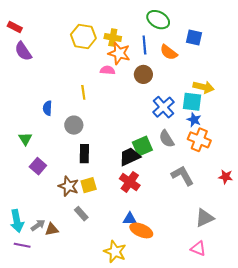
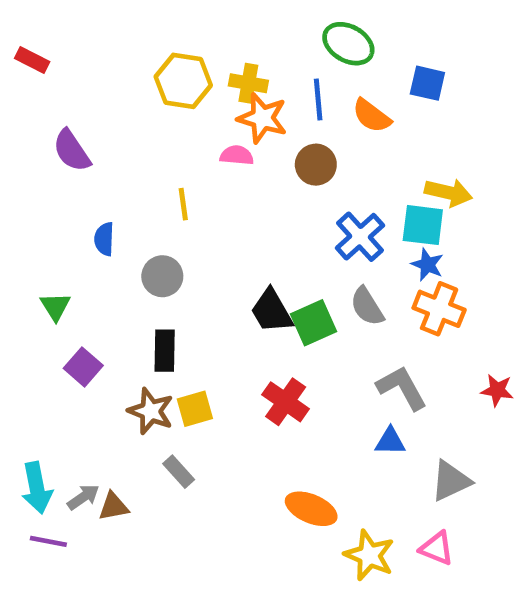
purple semicircle: (23, 51) -> (72, 151), moved
black rectangle: (84, 154) -> (165, 351), moved
black trapezoid: (130, 157) -> (272, 311), moved, turned -95
blue triangle: (130, 219) -> (390, 441), moved
yellow star: (115, 252) -> (369, 555), moved

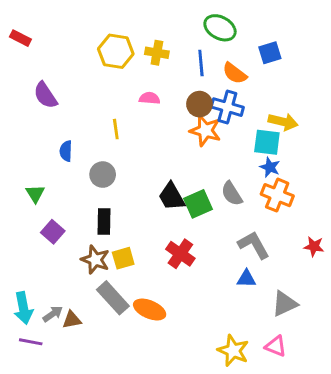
blue square: (427, 83) -> (270, 53), turned -30
orange star: (262, 118) -> (205, 131), moved
blue cross: (360, 237) -> (227, 107), moved, turned -32
gray rectangle: (179, 472) -> (113, 298), size x1.6
orange ellipse: (311, 509) -> (150, 310), moved

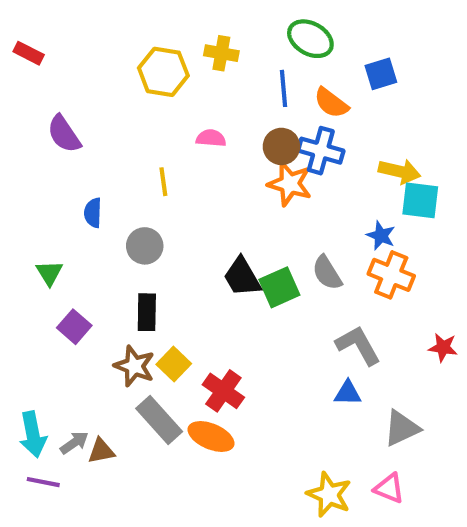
yellow cross: (157, 53) -> (221, 53), moved
cyan square: (267, 142) -> (420, 200), moved
red cross: (180, 254) -> (223, 391), moved
yellow square: (123, 258) -> (174, 364), turned -30

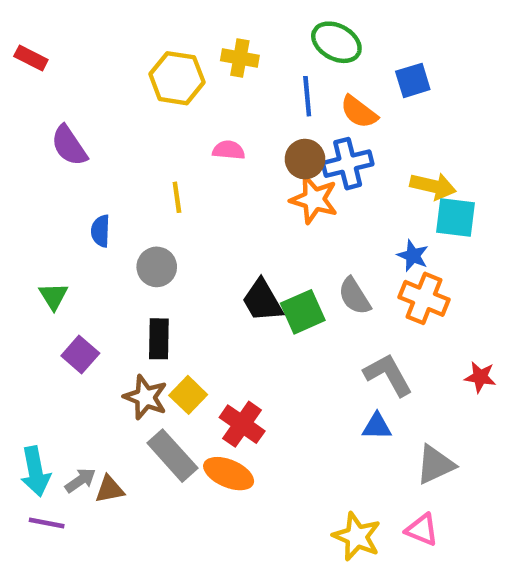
blue cross: (321, 151) -> (348, 164), turned -30

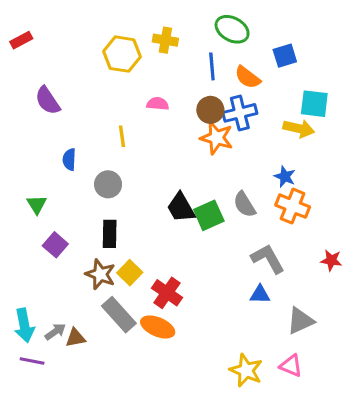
red rectangle: (31, 58) -> (21, 40), turned -55
cyan square: (455, 217) -> (314, 104), moved

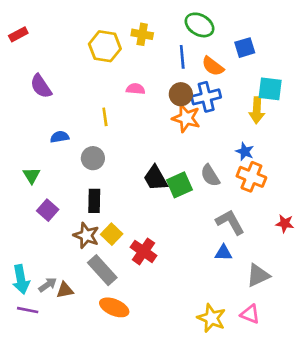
yellow arrow: (299, 129) -> (257, 110), turned 80
blue semicircle: (69, 160) -> (60, 137), turned 78
orange ellipse: (158, 327) -> (114, 307), moved

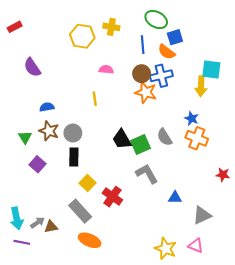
blue square: (245, 48) -> (175, 37), moved
yellow line: (105, 117) -> (95, 99), moved
gray circle: (93, 158) -> (73, 133), moved
gray L-shape: (230, 222) -> (147, 174), moved
brown star: (86, 235) -> (49, 131), moved

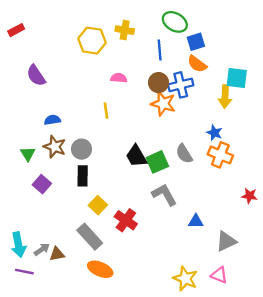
orange semicircle: (167, 52) -> (197, 64), moved

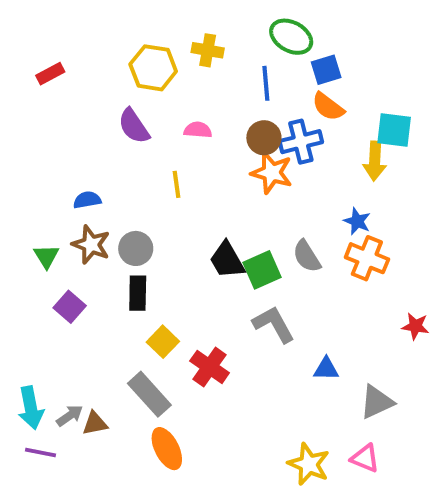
red rectangle: (16, 30) -> (50, 74), moved
purple semicircle: (36, 76) -> (134, 126), moved
orange ellipse: (100, 269) -> (167, 449), turned 40

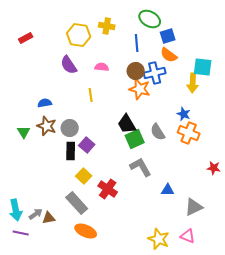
black trapezoid: (227, 260) -> (127, 124), moved
purple square: (70, 307) -> (87, 145), moved
orange ellipse: (167, 449) -> (86, 231), turned -40

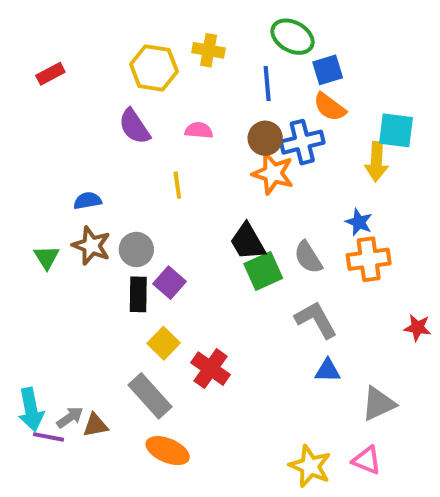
orange cross: (189, 133) -> (369, 259), turned -30
gray L-shape: (141, 167) -> (316, 320), moved
purple line: (21, 233) -> (48, 437), moved

